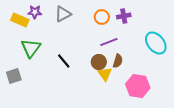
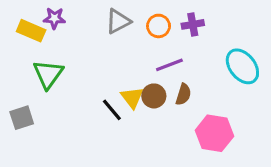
gray triangle: (63, 14) -> (118, 21), moved
black line: (64, 61) -> (112, 110), moved
yellow triangle: (105, 74) -> (132, 97), moved

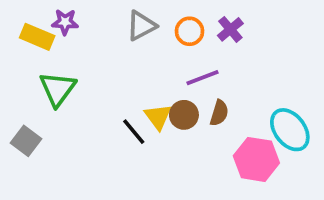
purple cross: (193, 24) -> (230, 29), turned -30
cyan ellipse: (242, 66) -> (290, 130), moved
gray square: (22, 118) -> (26, 141), turned -35

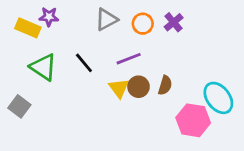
purple line: (203, 78) -> (129, 59), moved
green triangle: (58, 89) -> (43, 67), turned -32
black line: (134, 132) -> (84, 63), moved

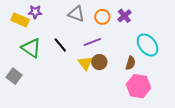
gray triangle: (106, 19) -> (76, 14), turned 48
brown semicircle: (165, 85) -> (130, 63), moved
cyan ellipse: (218, 98) -> (148, 45), moved

